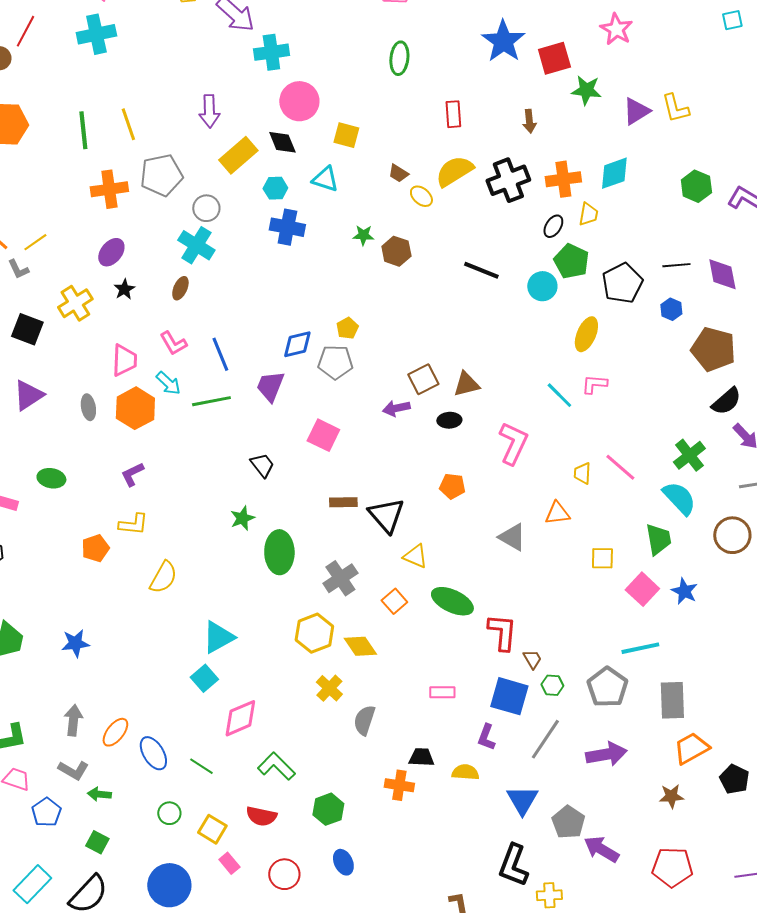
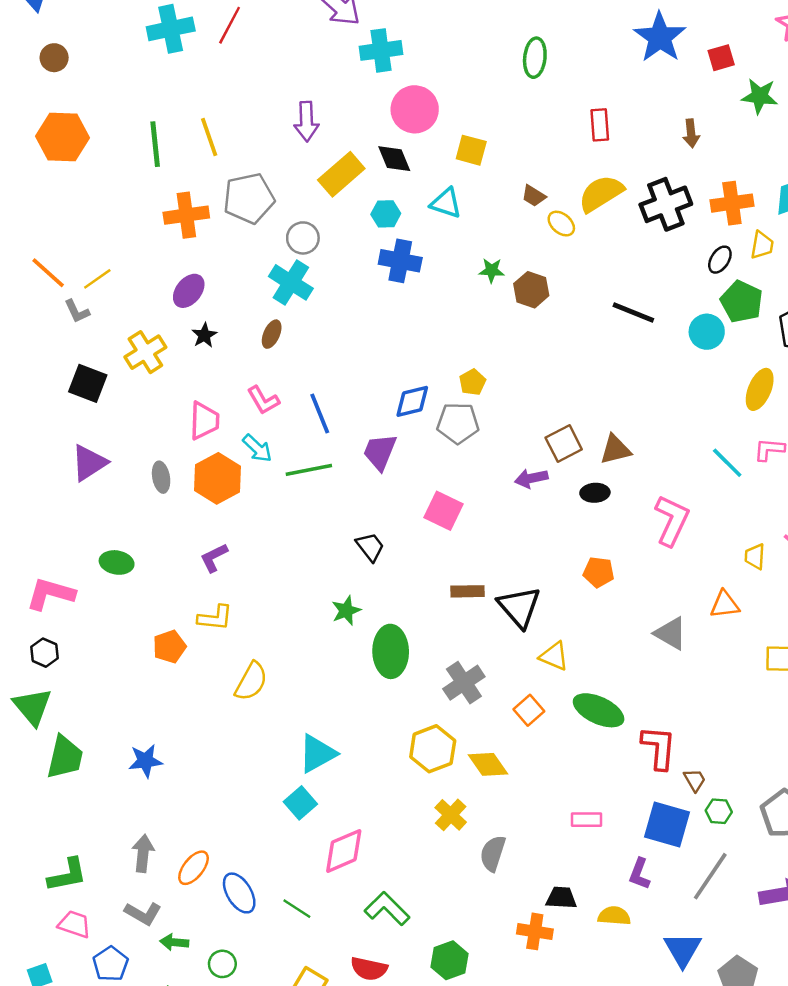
red line: (25, 31) -> (230, 25), moved
red square: (554, 58) -> (721, 58), size x0.7
green circle: (169, 813) -> (222, 964), moved

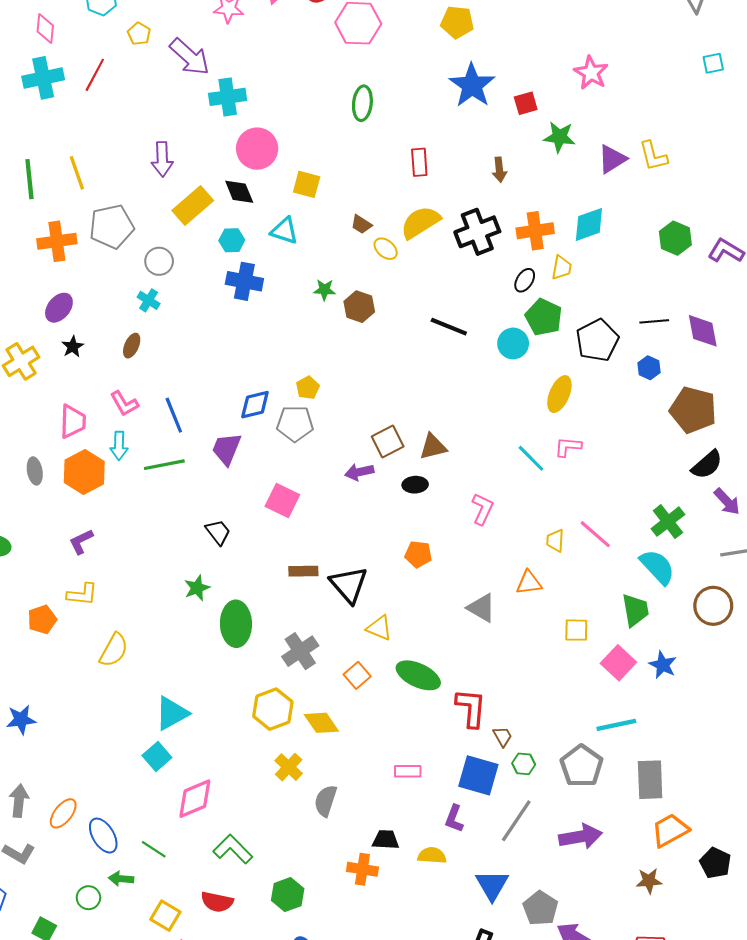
cyan cross: (291, 282) -> (149, 300), size x0.6
cyan arrow: (257, 448) -> (119, 446), turned 48
pink L-shape: (672, 520) -> (483, 509), size x0.7
green arrow: (174, 942) -> (121, 879), moved

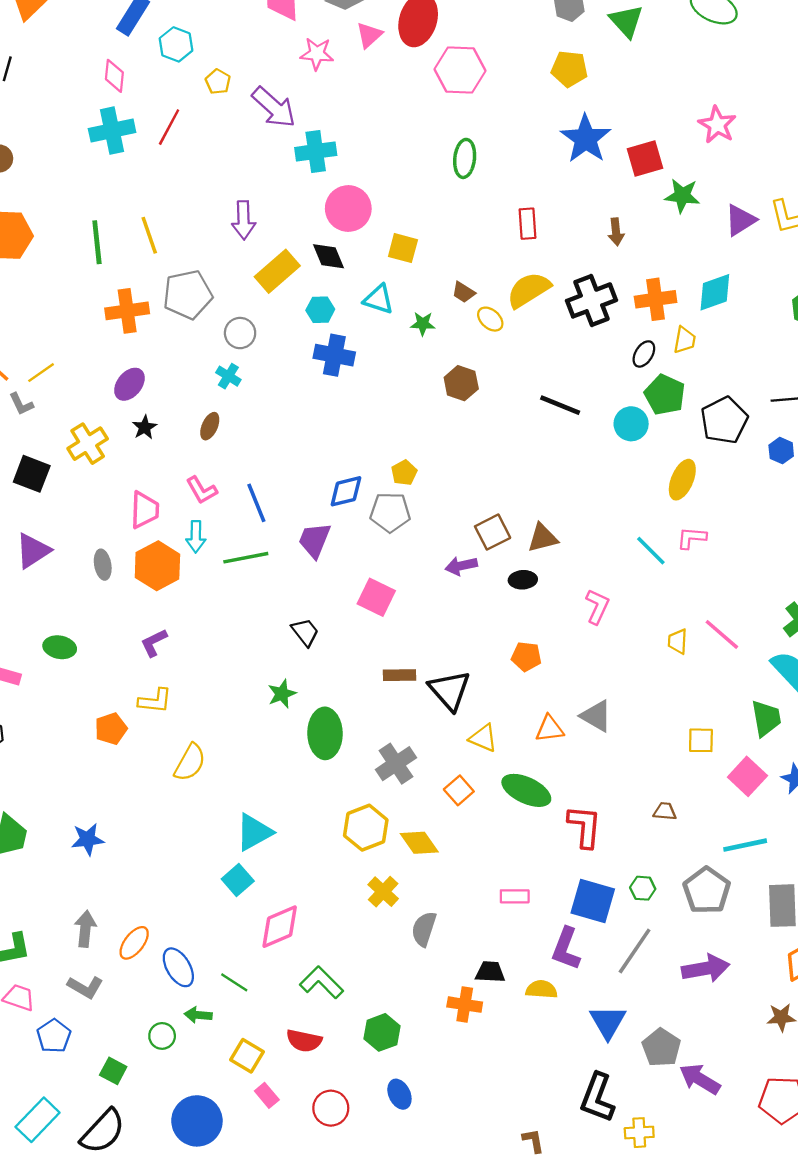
red square: (526, 103) -> (645, 158), size x1.4
green star: (324, 290) -> (423, 324), moved
orange triangle: (529, 583) -> (550, 729), moved
brown trapezoid: (503, 736) -> (665, 811), moved, turned -55
purple L-shape: (454, 819) -> (566, 949), size x1.4

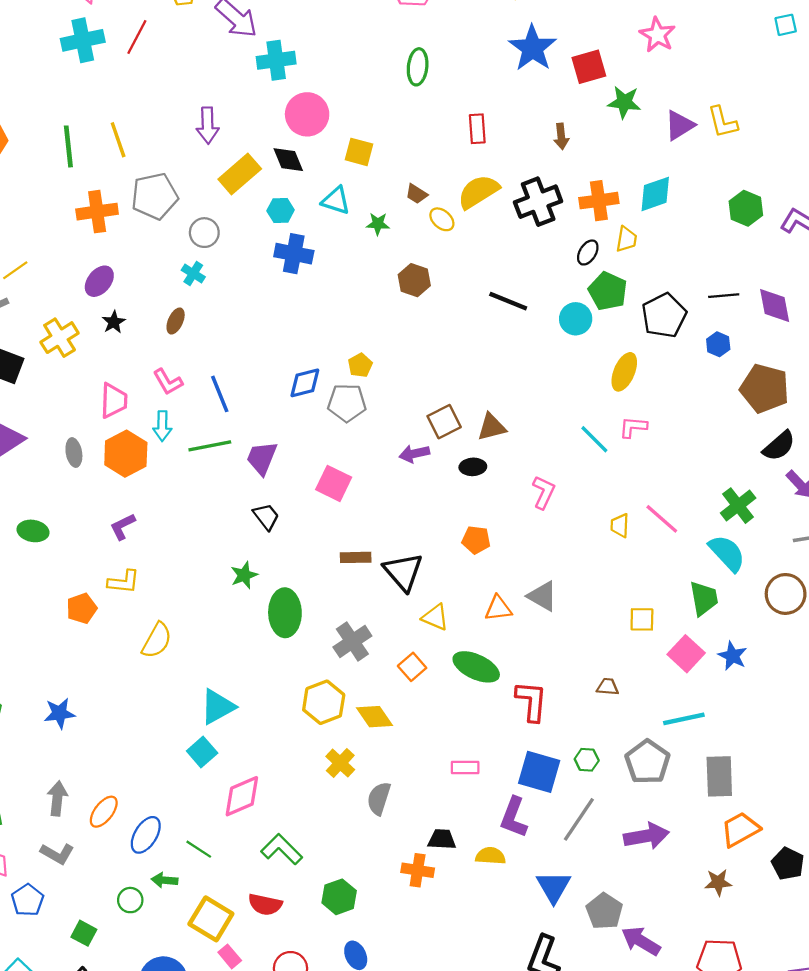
purple trapezoid: (315, 540) -> (262, 458), moved
blue ellipse: (178, 967) -> (146, 835), turned 63
yellow square: (247, 1056) -> (211, 919), size x1.4

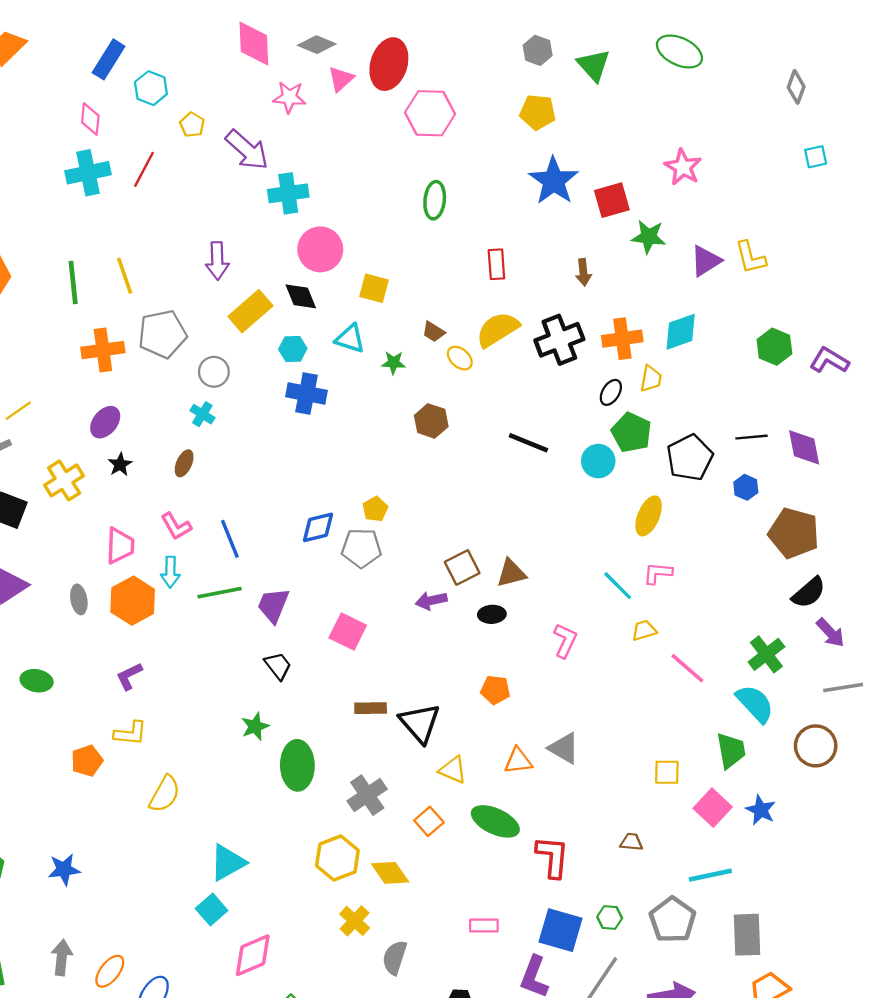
yellow trapezoid: (620, 525) -> (644, 630), moved, turned 70

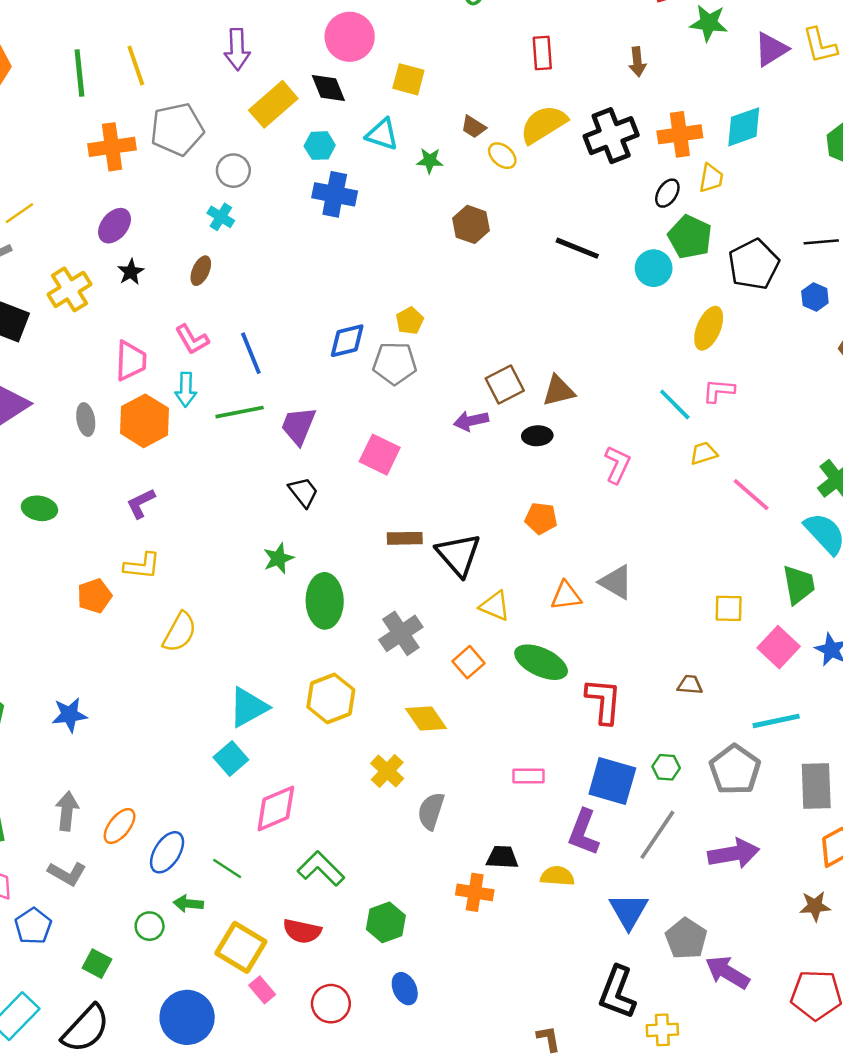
yellow hexagon: (337, 858) -> (331, 698), moved

